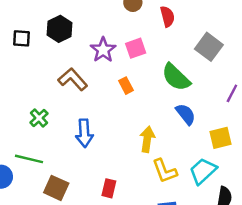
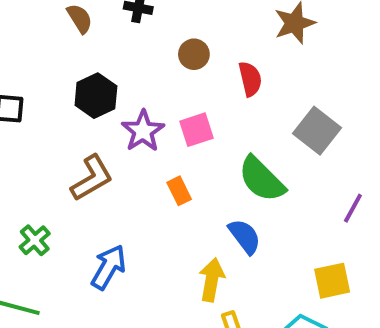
black hexagon: (60, 29) -> (96, 96), moved
brown L-shape: (73, 79) -> (92, 178), turned 100
blue semicircle: (186, 114) -> (245, 236), moved
blue arrow: (84, 133) -> (108, 267), turned -148

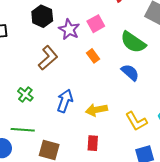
yellow arrow: (212, 280) -> (97, 110), moved, turned -100

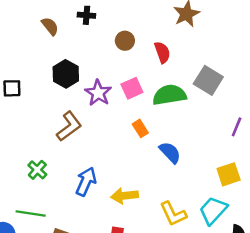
green semicircle: (133, 42) -> (169, 95), moved, turned 132
orange rectangle: (93, 56) -> (140, 128), moved

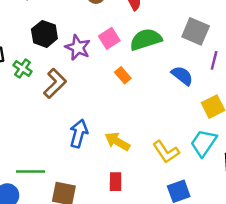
gray square: (208, 80) -> (196, 31), moved
blue semicircle: (170, 152) -> (182, 76), moved
green cross: (37, 170) -> (23, 68), moved
yellow arrow: (125, 196) -> (117, 141), turned 45

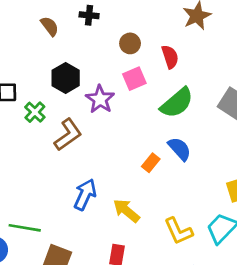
pink square: (109, 38) -> (134, 79), moved
green semicircle: (146, 39) -> (177, 103), turned 148
orange rectangle: (123, 75) -> (151, 163), moved, turned 70
blue semicircle: (182, 76) -> (180, 149), moved

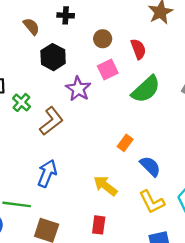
black hexagon: (66, 78) -> (53, 57), moved
blue semicircle: (180, 149) -> (150, 166), moved
blue arrow: (85, 195) -> (47, 173), moved

